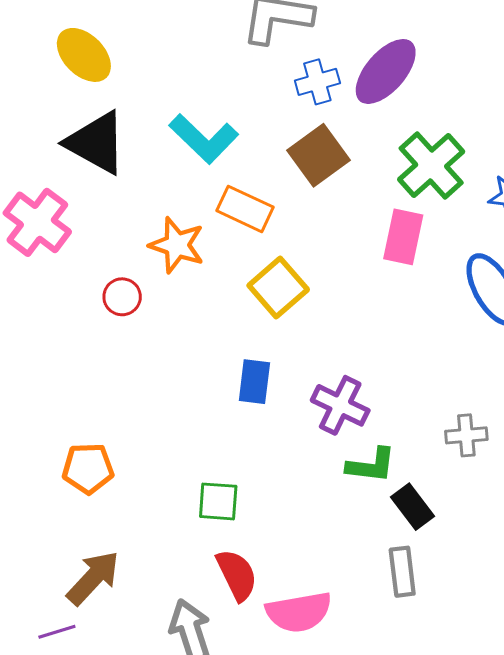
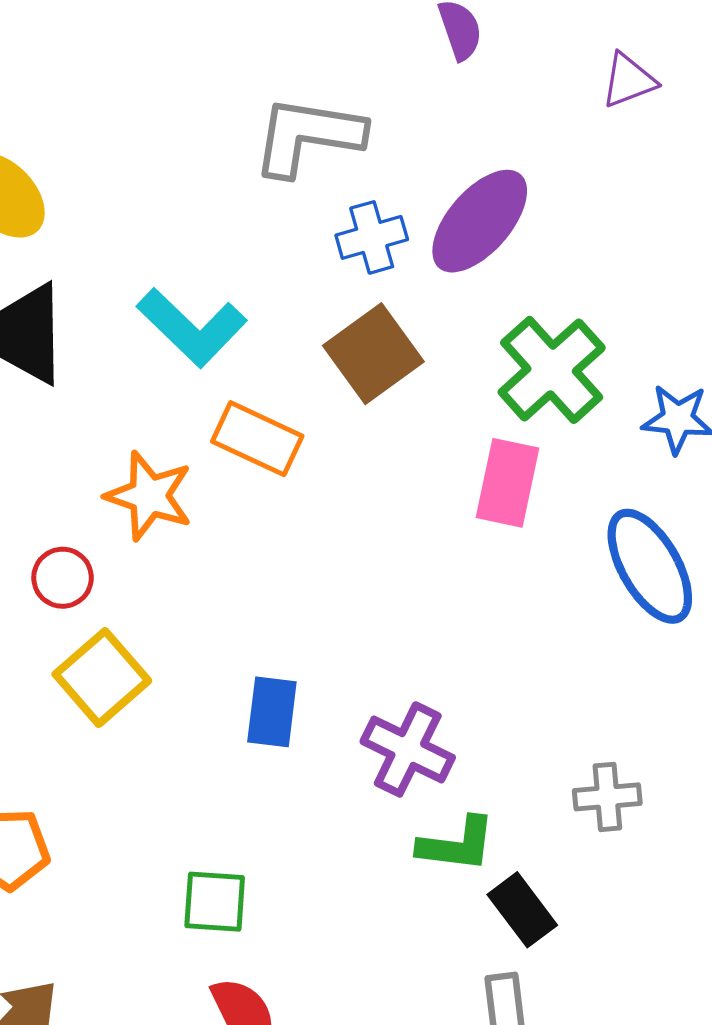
yellow square: (278, 287) -> (102, 677), moved

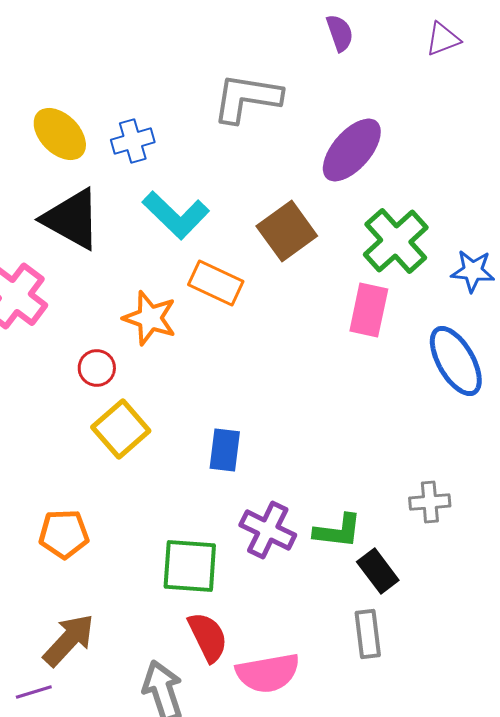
purple triangle: (629, 80) -> (443, 39), moved
blue cross: (372, 237) -> (133, 141), moved
purple cross: (408, 749) -> (268, 530), moved
green square: (215, 902) -> (190, 566), size x1.4

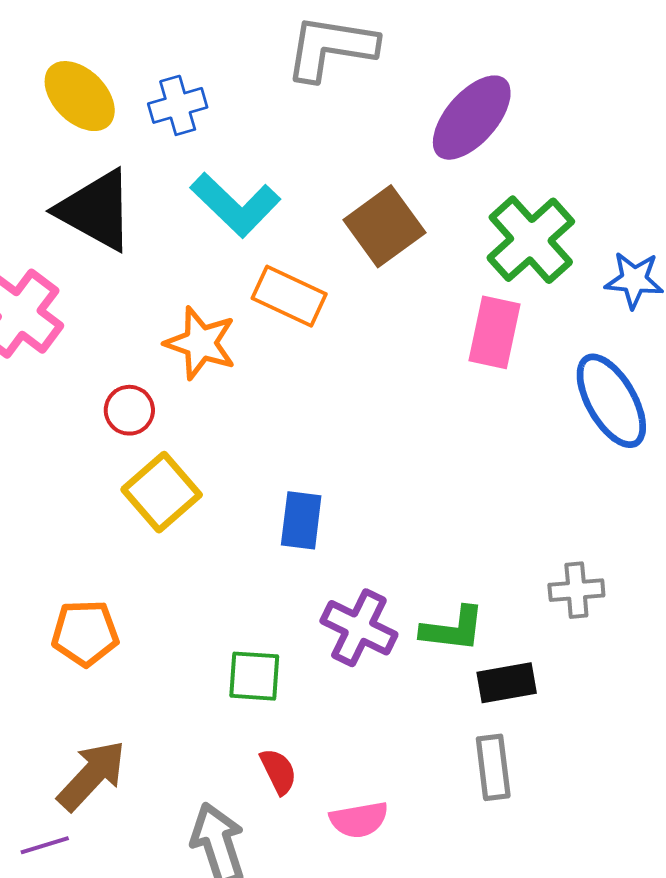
green square: (190, 566) -> (254, 676), size x0.7
black rectangle: (378, 571) -> (507, 683), turned -63
red semicircle: (208, 637) -> (278, 771), size x0.7
pink semicircle: (268, 673) -> (359, 820), size x0.7

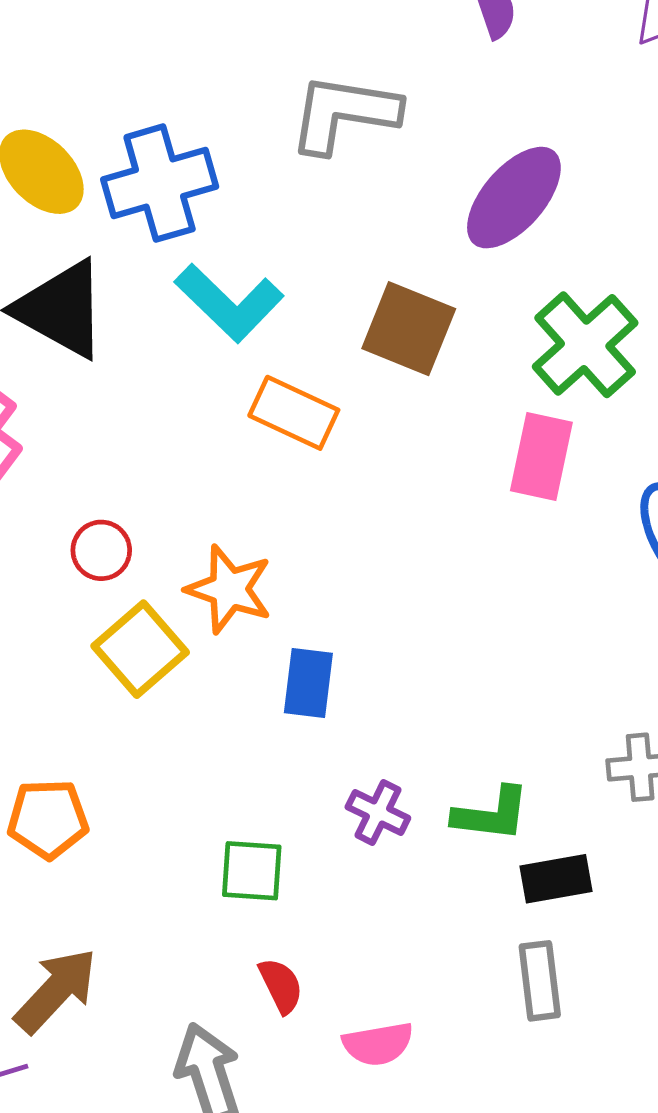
blue cross: (178, 105) -> (160, 183), size x1.6
brown square: (384, 226) -> (409, 329), turned -32
orange star: (201, 343) -> (229, 589), moved
purple cross: (359, 628) -> (378, 812), size x0.7

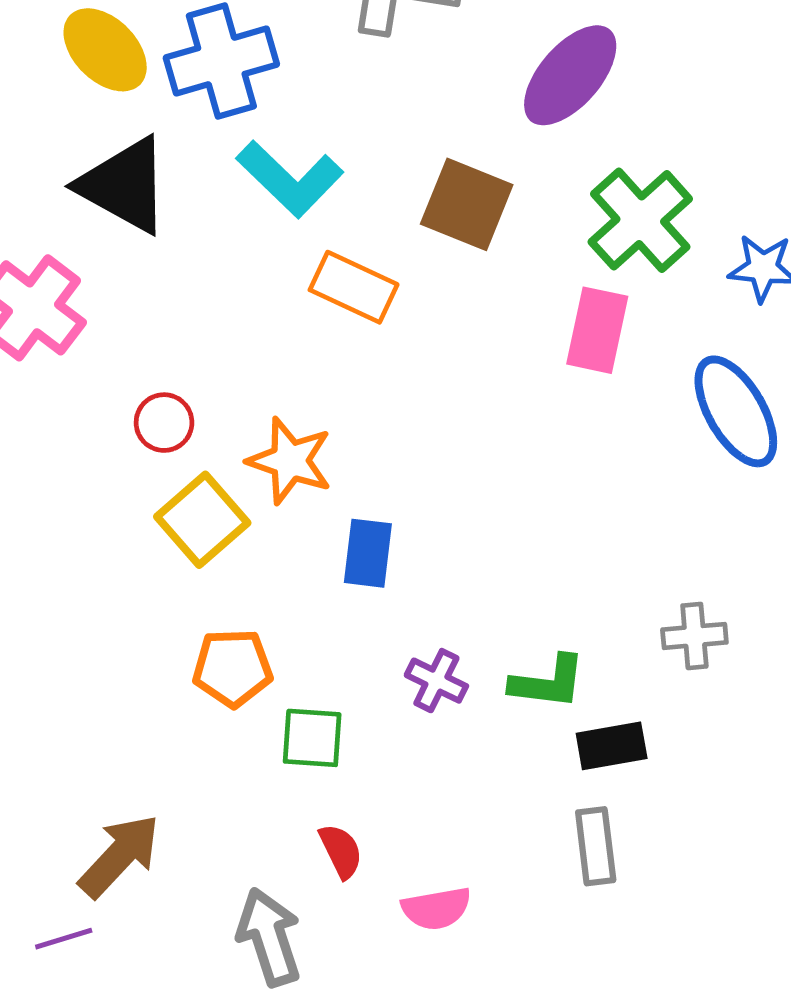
orange pentagon: (48, 819) -> (233, 668), moved

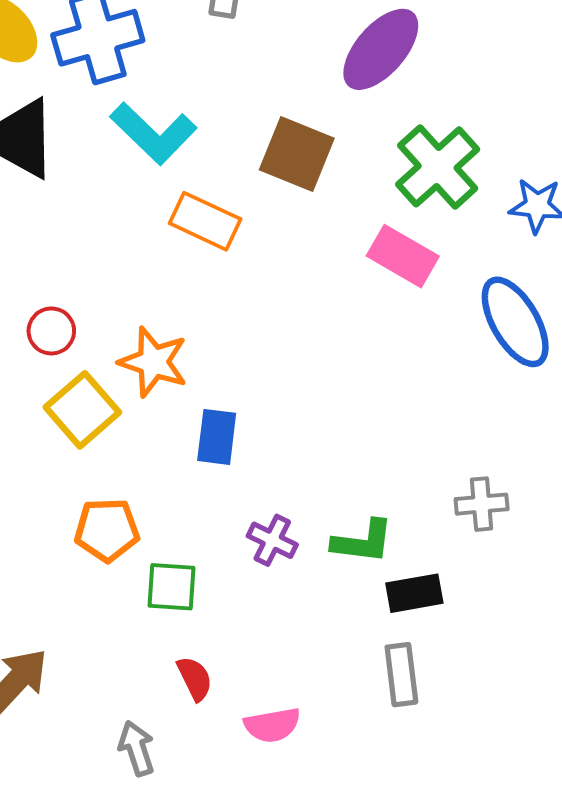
pink rectangle: (597, 330) -> (403, 256), turned -72
gray arrow: (269, 937) -> (137, 748), size x0.7

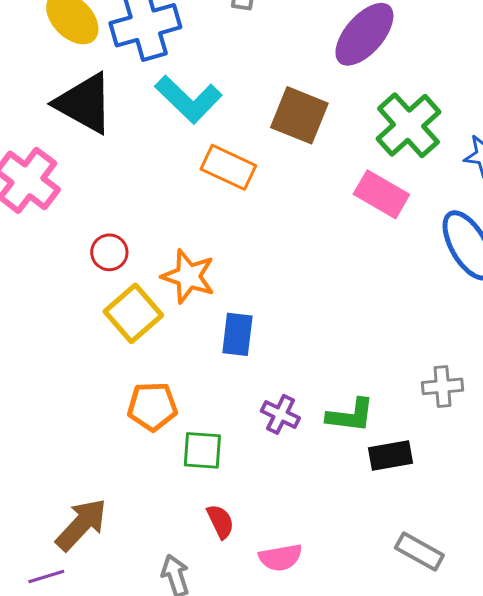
gray rectangle: (401, 675) -> (419, 551), moved, turned -54

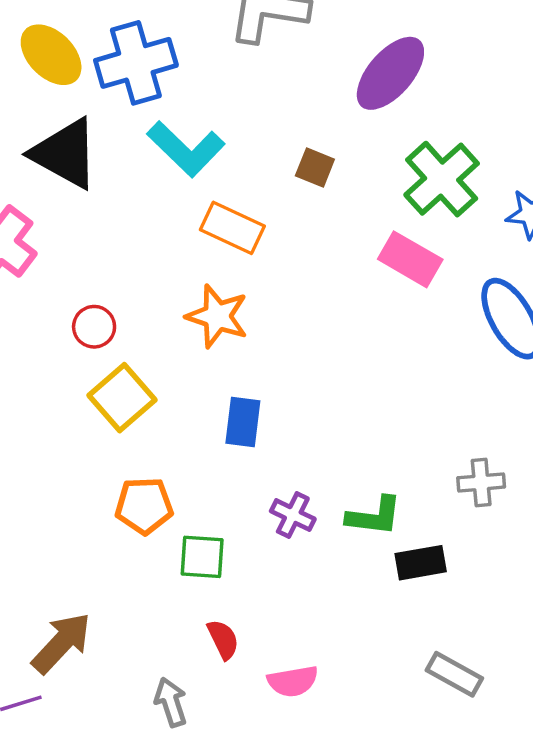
brown square: (299, 115) -> (315, 167), size x0.6
orange star: (188, 276) -> (217, 316), moved

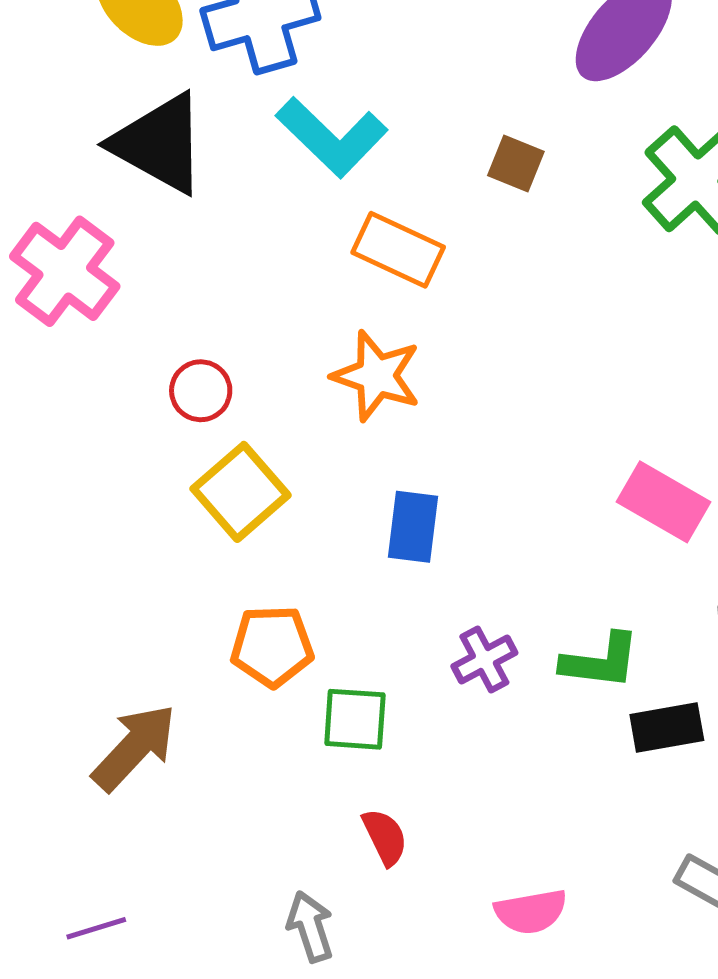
pink rectangle: (410, 259) -> (664, 502), moved
purple cross: (293, 515) -> (484, 659), turned 36
brown arrow: (62, 643) -> (134, 747), moved
pink semicircle: (293, 681) -> (531, 912), moved

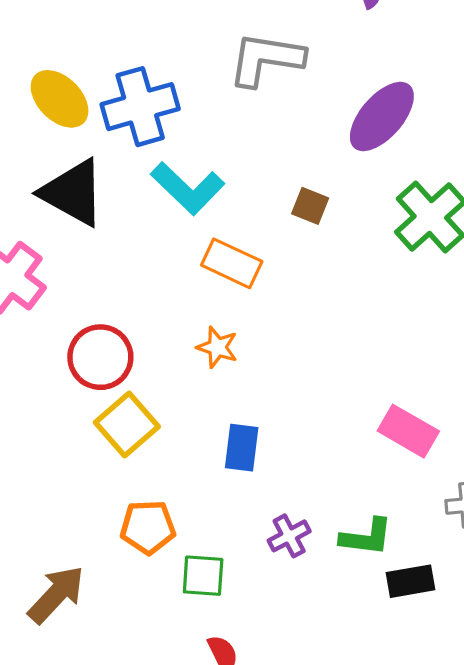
orange star: (377, 376) -> (217, 347), size x0.7
red circle: (201, 391) -> (100, 357), size x1.6

